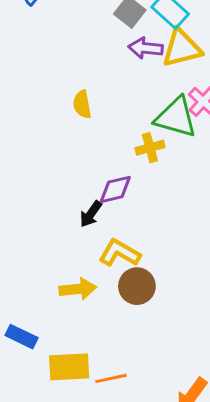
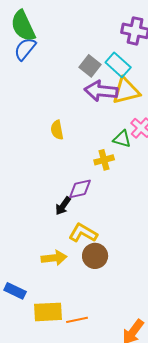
purple arrow: (146, 48) -> (101, 91), size x1.4
green triangle: (176, 117) -> (122, 139), size x0.6

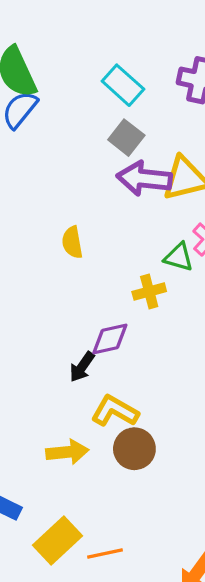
cyan rectangle: (118, 65) -> (123, 85), moved
yellow rectangle: (48, 312) -> (57, 540), turned -40

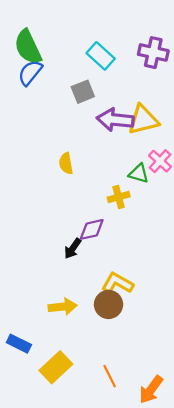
gray square: (126, 138) -> (83, 92), moved, turned 30
yellow L-shape: (115, 411) -> (117, 283), moved
orange line: (105, 554) -> (110, 376), moved, turned 75

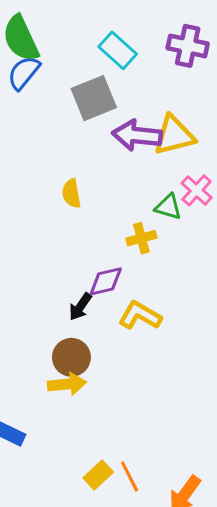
gray square: (83, 92) -> (94, 98), size x1.4
yellow L-shape: (117, 283) -> (140, 316), moved
brown circle: (109, 304) -> (71, 357), moved
yellow rectangle: (56, 367) -> (98, 475), moved, size x0.7

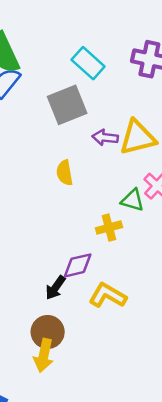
purple arrow: (137, 135) -> (105, 138), size x0.6
yellow semicircle: (71, 193) -> (65, 173), moved
yellow arrow: (67, 384) -> (44, 355), turned 108

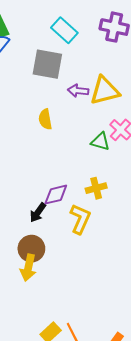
gray square: (67, 105) -> (47, 64), turned 32
yellow cross: (109, 228) -> (96, 188), moved
yellow L-shape: (108, 295) -> (80, 219), turned 84

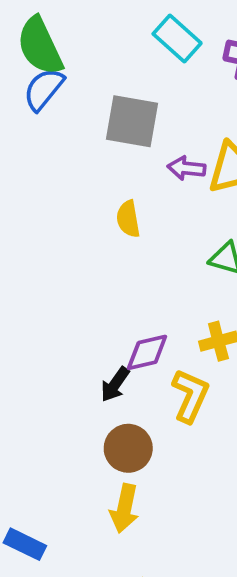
cyan rectangle: (64, 30) -> (177, 38), moved
brown circle: (31, 249) -> (128, 448), moved
yellow arrow: (28, 268) -> (124, 508), moved

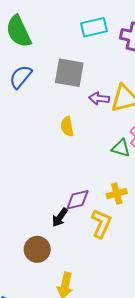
cyan rectangle: (177, 38) -> (94, 27), turned -55
blue semicircle: (44, 89) -> (21, 77), moved
brown circle: (128, 448) -> (37, 249), moved

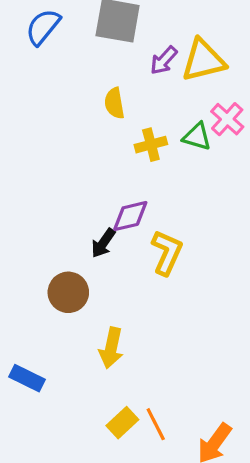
purple arrow: (99, 99) -> (164, 60), turned -54
yellow cross: (117, 194) -> (151, 145), moved

